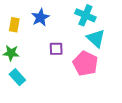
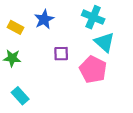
yellow rectangle: (14, 25) -> (16, 27), turned -72
cyan rectangle: (17, 77) -> (20, 96), moved

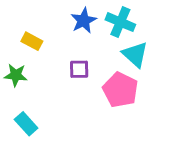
blue star: (44, 19) -> (84, 21), moved
yellow rectangle: (16, 27) -> (32, 41), moved

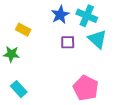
purple square: (79, 69) -> (68, 42), moved
pink pentagon: (120, 90) -> (86, 88), moved

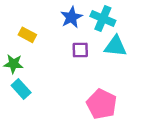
cyan triangle: (97, 39) -> (115, 46), turned -36
cyan rectangle: (19, 89) -> (21, 89), moved

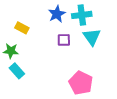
cyan cross: (103, 18) -> (82, 15), turned -30
cyan triangle: (115, 46) -> (92, 37), turned 48

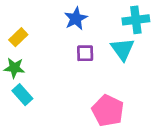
cyan cross: (82, 15) -> (136, 20), moved
yellow rectangle: (22, 28) -> (18, 37), moved, turned -72

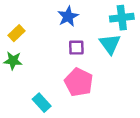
cyan rectangle: (22, 95) -> (42, 103), moved
pink pentagon: (108, 111) -> (79, 82), moved

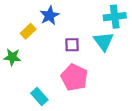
blue star: (68, 16) -> (49, 15), moved
yellow rectangle: (17, 33) -> (28, 31), moved

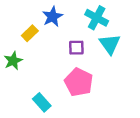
cyan cross: (115, 17) -> (97, 18), moved, turned 35
green star: (12, 57) -> (13, 61), turned -30

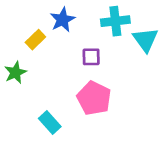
cyan cross: (97, 18) -> (115, 21), turned -35
cyan triangle: (110, 44) -> (145, 40), moved

